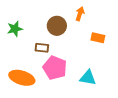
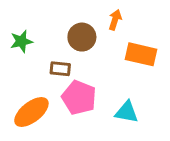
orange rectangle: (98, 38) -> (141, 54), size x1.5
orange ellipse: (22, 78) -> (31, 112), turned -55

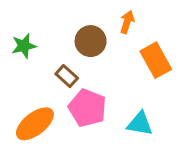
orange rectangle: (141, 54) -> (156, 60), turned 48
brown rectangle: (60, 69) -> (67, 76), turned 36

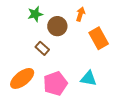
green star: (24, 46) -> (35, 14), moved
pink pentagon: (87, 108) -> (55, 83), moved, turned 30

